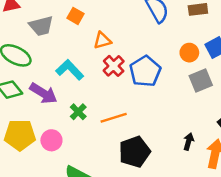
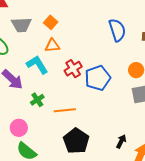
orange triangle: (102, 40) -> (52, 46), moved
pink circle: (51, 140) -> (19, 128), moved
black pentagon: (135, 152) -> (76, 141), turned -30

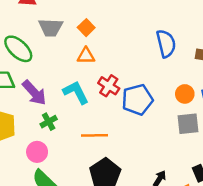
cyan L-shape: (37, 65) -> (76, 92), moved
red cross: (73, 69) -> (109, 86), turned -30
green cross: (37, 100) -> (49, 122), moved

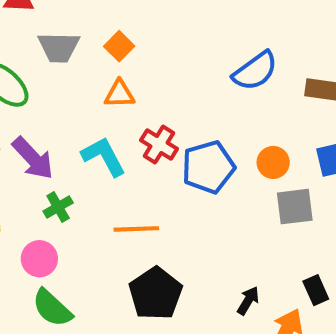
blue semicircle: (166, 44) -> (255, 71), turned 68
orange circle: (185, 94) -> (273, 162), moved

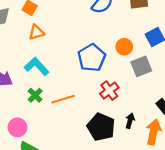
red cross: (159, 144) -> (109, 91), moved, turned 36
green cross: (58, 207) -> (35, 95), moved
black pentagon: (156, 294) -> (101, 127), moved

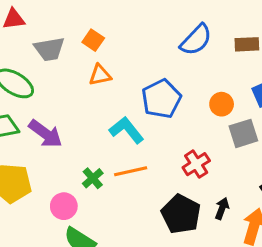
blue pentagon: (92, 58) -> (161, 99), moved
cyan L-shape: (37, 66) -> (127, 130), moved
green cross: (35, 95) -> (93, 178), moved

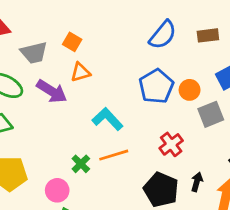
blue pentagon: (161, 99) -> (156, 86), moved
purple arrow: (45, 134) -> (52, 91), moved

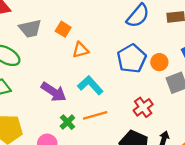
orange square: (72, 42) -> (63, 29), moved
orange triangle: (80, 72) -> (80, 50), moved
purple arrow: (52, 91) -> (54, 92), moved

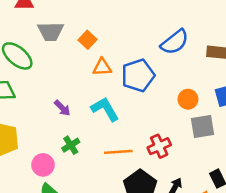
blue pentagon: (132, 59) -> (138, 75), moved
purple arrow: (54, 92) -> (62, 108), size x0.6
orange line: (95, 115) -> (118, 152), moved

